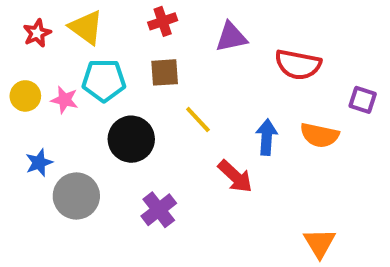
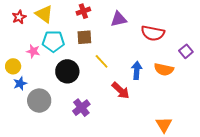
yellow circle: (25, 96) -> (13, 66), moved
purple square: (363, 100) -> (186, 51), turned 32

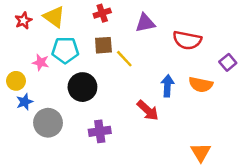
yellow line: (102, 61) -> (124, 59), moved
purple cross: (81, 108) -> (100, 131), turned 30

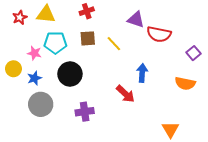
yellow triangle: (54, 17) -> (46, 14), turned -30
purple triangle: (145, 23) -> (136, 20), moved, turned 30
yellow line: (124, 59) -> (114, 44), moved
orange semicircle: (201, 85) -> (185, 83), moved
blue star: (25, 102) -> (34, 78), moved

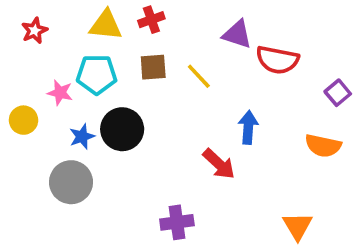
yellow triangle: (46, 14) -> (106, 25), moved
blue star: (34, 78) -> (82, 137), moved
purple cross: (85, 112) -> (177, 222), moved

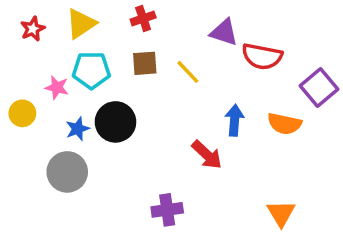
yellow triangle: (106, 25) -> (81, 24), moved, turned -40
purple square: (338, 93) -> (319, 87), size x1.5
orange semicircle: (323, 146) -> (284, 124), moved

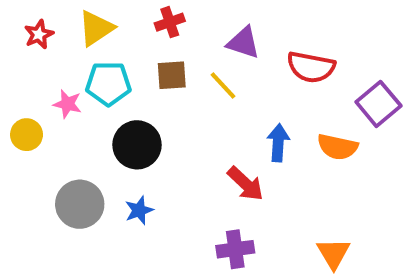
purple triangle: (224, 32) -> (243, 43), moved
blue star: (78, 129) -> (139, 210), moved
purple cross: (167, 210) -> (235, 249), moved

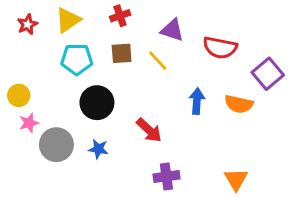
pink star: (67, 104) -> (29, 123), moved, turned -30
red arrow: (245, 184) -> (149, 130), moved
blue star: (139, 210) -> (98, 149), turned 30

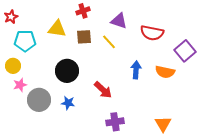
yellow triangle: (68, 20) -> (57, 29), moved, turned 42
red star: (27, 24) -> (11, 17), moved
cyan pentagon: (77, 59) -> (25, 41), moved

